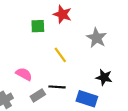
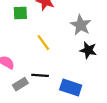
black star: (104, 77) -> (88, 50), moved

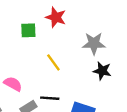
gray star: (81, 25) -> (94, 43), turned -30

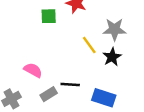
yellow line: (53, 62) -> (89, 45), moved
black star: (102, 71) -> (112, 57), moved, turned 30

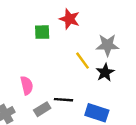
pink semicircle: (33, 70) -> (27, 85), turned 48

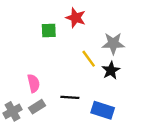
gray rectangle: (42, 109) -> (37, 107), moved

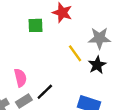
black line: (70, 97) -> (45, 92), moved, turned -48

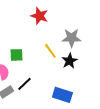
green square: (36, 25) -> (16, 55), moved

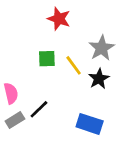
gray star: (71, 38) -> (102, 48), turned -30
green square: (16, 55) -> (47, 59), moved

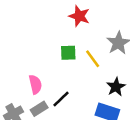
black star: (99, 79) -> (116, 87), moved

